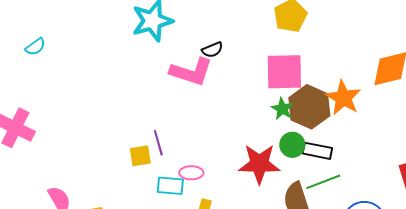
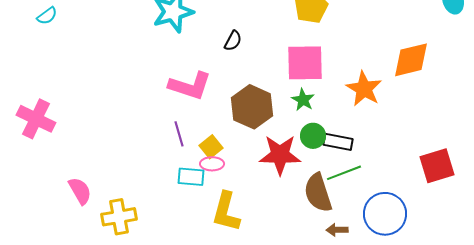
cyan semicircle: (35, 47) -> (47, 16), moved
black semicircle: (212, 50) -> (233, 41), turned -40
pink L-shape: (191, 72) -> (190, 86), moved
brown hexagon: (309, 107) -> (252, 107), moved
yellow square: (140, 156) -> (211, 147), moved, turned -30

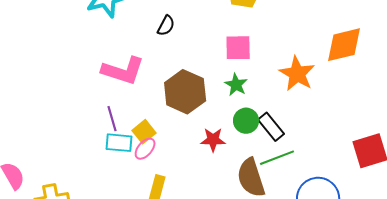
pink square: (305, 63) -> (238, 48), size x0.7
black rectangle: (338, 142) -> (271, 127), turned 40
red star: (280, 155) -> (213, 140), size x0.6
pink ellipse: (212, 164) -> (145, 149), turned -50
cyan rectangle: (191, 177) -> (119, 143), moved

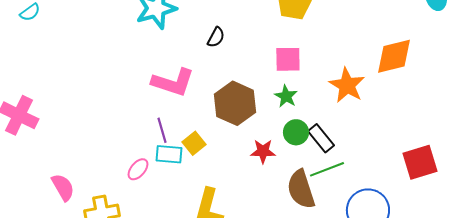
pink ellipse: (145, 149) -> (138, 169), moved

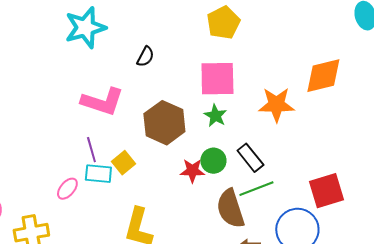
pink square: (288, 59) -> (217, 79), size x1.4
orange star: (347, 85) -> (276, 105), turned -30
green circle: (296, 132) -> (213, 161), moved
red square: (420, 162) -> (326, 191), moved

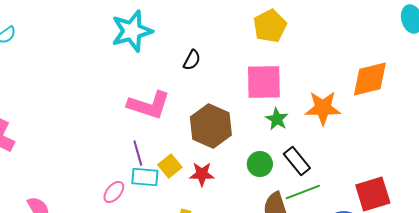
green star: (215, 116) -> (277, 119), moved
red star: (192, 171) -> (202, 174), moved

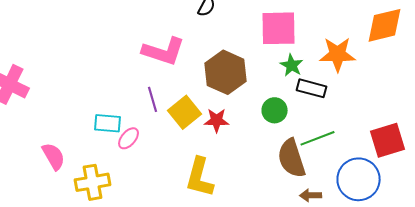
black rectangle: (297, 161) -> (312, 88), moved, turned -36
yellow square: (170, 166) -> (185, 112), size x1.4
cyan rectangle: (145, 177) -> (108, 123), moved

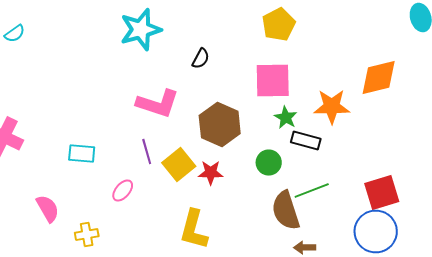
cyan rectangle: (108, 123) -> (82, 154), moved
blue circle: (359, 179) -> (376, 232), moved
yellow cross: (93, 182) -> (87, 234), size x0.7

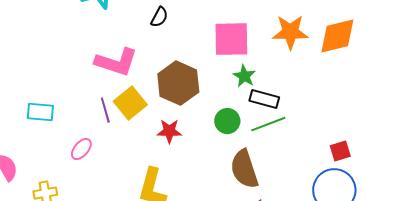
orange star: (332, 106) -> (290, 32), moved
yellow square: (179, 164) -> (130, 103), moved
green line: (312, 190) -> (268, 124), moved
red square: (382, 192) -> (340, 151), size x0.6

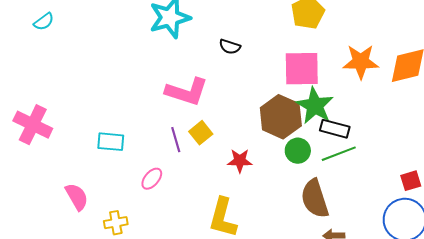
black semicircle: (159, 17) -> (230, 47), turned 80
green star: (244, 76) -> (315, 106), size x1.6
brown hexagon: (178, 83) -> (281, 117), moved
yellow square: (130, 103) -> (201, 133), size x0.7

